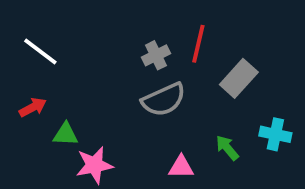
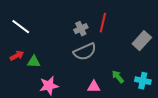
gray rectangle: (239, 78) -> (142, 41), moved
green triangle: (65, 134) -> (34, 62), moved
cyan cross: (275, 134) -> (143, 81), moved

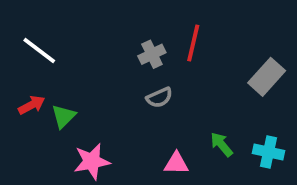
gray semicircle: (85, 52) -> (159, 97), size x0.6
green triangle: (34, 62) -> (64, 116), turned -48

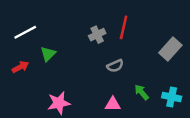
white line: (39, 51) -> (25, 32), turned -65
gray semicircle: (159, 97) -> (115, 66), moved
green triangle: (64, 116) -> (48, 54), moved

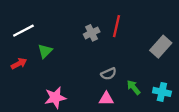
gray semicircle: (115, 66) -> (109, 74), moved

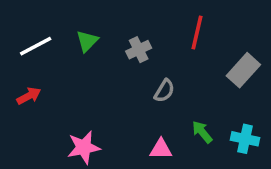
red line: (117, 26) -> (197, 32), moved
green triangle: (45, 51) -> (87, 41), moved
gray semicircle: (109, 74) -> (164, 91), moved, turned -35

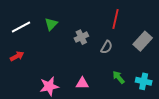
gray cross: (139, 50) -> (81, 37), moved
gray semicircle: (164, 91) -> (106, 47), moved
pink triangle: (161, 149) -> (82, 83), moved

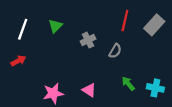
white line: (21, 27) -> (23, 29), turned -42
gray rectangle: (143, 41) -> (154, 25), moved
pink triangle: (82, 83) -> (89, 90), turned 32

